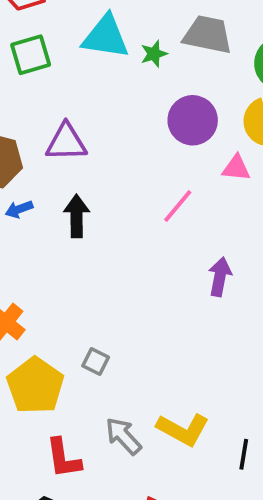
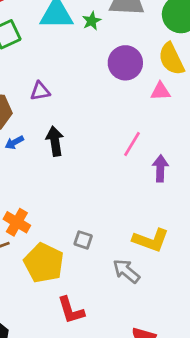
purple triangle: (66, 142) -> (40, 91), size x0.7
pink line: (178, 206) -> (132, 144), moved
yellow L-shape: (183, 429) -> (151, 240), moved
gray arrow: (123, 436) -> (126, 271), moved

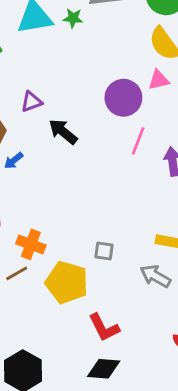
green star: (92, 21) -> (73, 18), turned -30
purple circle: (125, 63) -> (123, 98), moved
black arrow: (55, 141) -> (63, 132), moved, turned -32

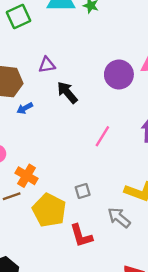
pink line: (138, 141) -> (102, 136), moved
gray square: (104, 251) -> (83, 191), turned -35
red L-shape: (104, 328) -> (81, 236), moved

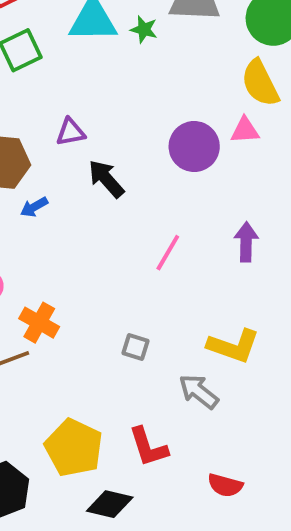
gray square: (83, 191) -> (135, 347), turned 35
yellow pentagon: (49, 210) -> (74, 448), moved
red L-shape: (81, 236) -> (148, 447), moved

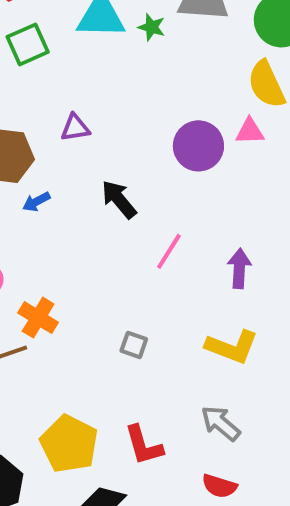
black arrow: (106, 179) -> (119, 199), moved
purple arrow: (246, 242) -> (239, 268), moved
gray arrow: (199, 391) -> (221, 423), moved

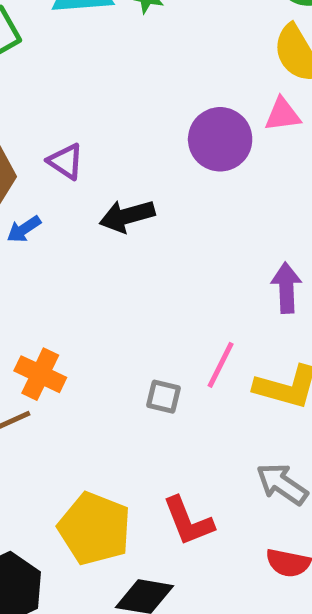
purple triangle: (75, 128) -> (66, 161), moved, turned 48
black arrow: (119, 199) -> (127, 216), turned -60
pink line: (169, 251) -> (221, 365), moved

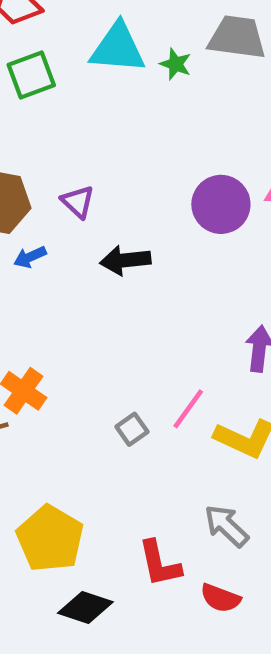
gray square: (164, 397) -> (132, 429), turned 32
red L-shape: (188, 521) -> (160, 564), moved

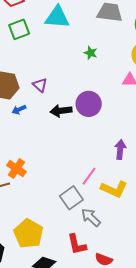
green star: (176, 64) -> (91, 53), moved
purple circle: (221, 204) -> (89, 104), moved
gray square: (132, 429) -> (71, 198), moved, size x1.6
gray arrow: (226, 526) -> (91, 217), moved

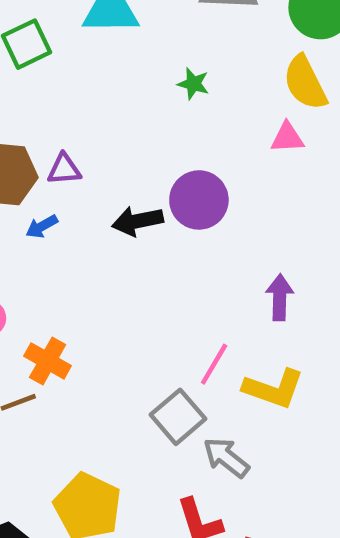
purple triangle: (40, 85) -> (64, 169), moved, turned -42

